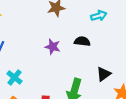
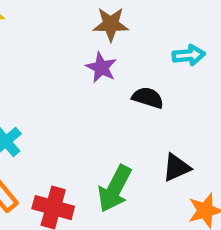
purple star: (53, 47) -> (101, 67), moved

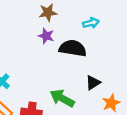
black semicircle: (148, 98) -> (73, 48), size x1.6
green arrow: (115, 189) -> (62, 98), turned 100

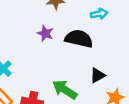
purple star: (46, 36) -> (45, 33), moved

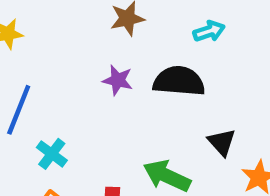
black triangle: (97, 75) -> (222, 142), turned -35

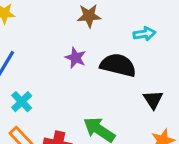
black triangle: (222, 142) -> (153, 100), moved

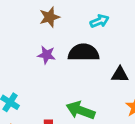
black triangle: (153, 100) -> (120, 75), turned -42

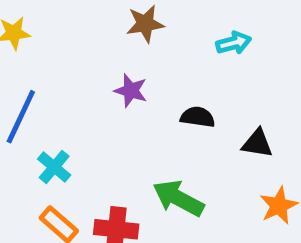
black semicircle: (84, 53) -> (198, 117), moved, size x0.6

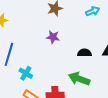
black semicircle: (198, 117) -> (84, 53), moved

